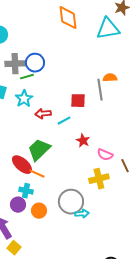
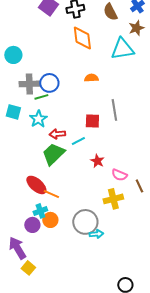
orange semicircle: (110, 78) -> (91, 78), moved
green trapezoid: (39, 150) -> (53, 154), moved
cyan cross: (26, 191) -> (40, 211), turned -32
orange circle: (39, 211) -> (50, 220), moved

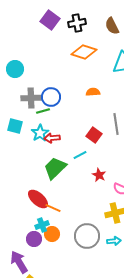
orange diamond: (82, 38) -> (84, 52), turned -65
red square: (92, 121) -> (94, 135), turned 35
red arrow: (57, 134) -> (52, 138), moved
cyan arrow: (96, 234) -> (114, 241), moved

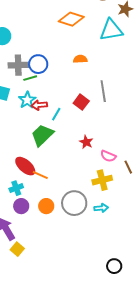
cyan line: (80, 155) -> (56, 114), moved, turned -32
cyan cross: (42, 225) -> (16, 188), moved
orange circle: (52, 234) -> (46, 206), moved

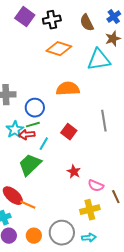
orange semicircle: (80, 59) -> (68, 89), size x1.6
blue circle: (38, 64) -> (35, 108), moved
green line: (30, 78) -> (33, 125), moved
gray line: (103, 91) -> (104, 121), moved

